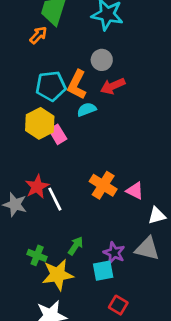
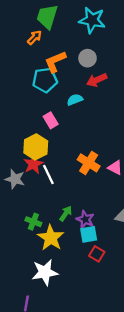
orange L-shape: (77, 85) -> (55, 62), moved, turned 40
yellow hexagon: (40, 123) -> (36, 147), moved
purple star: (114, 253) -> (85, 219), moved
yellow star: (58, 275) -> (51, 238), turned -30
red square: (118, 305) -> (97, 254), moved

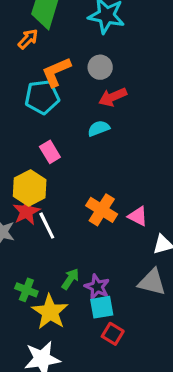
cyan semicircle: (75, 100) -> (99, 128), moved

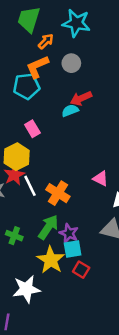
orange arrow: (28, 39) -> (46, 41), moved
red arrow: (113, 97) -> (81, 98), moved
orange cross: (102, 210) -> (58, 193), moved
green arrow: (70, 279) -> (48, 227), size x1.5
yellow star: (50, 312) -> (51, 260), moved

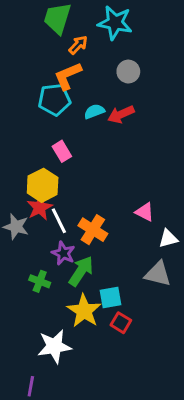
gray circle: (71, 63) -> (128, 72), moved
cyan semicircle: (70, 111) -> (94, 111), moved
purple star: (69, 233) -> (63, 253), moved

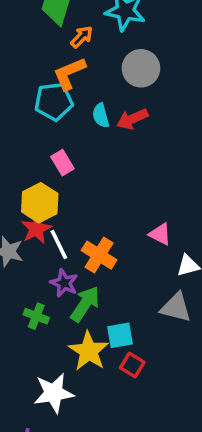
gray circle: (128, 72) -> (141, 68), size x1.4
cyan semicircle: (94, 111) -> (101, 115), turned -84

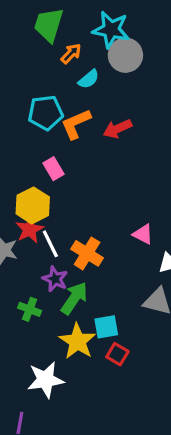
gray circle: (141, 68) -> (125, 55), moved
orange L-shape: (69, 74) -> (76, 124), moved
cyan semicircle: (101, 115) -> (89, 79), moved, turned -115

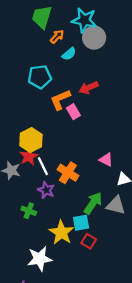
orange L-shape: (76, 124) -> (60, 100), moved
pink rectangle: (53, 169) -> (73, 112), moved
green arrow: (74, 298) -> (93, 203), moved

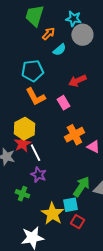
cyan star: (84, 20) -> (73, 19), size x0.7
orange L-shape: (60, 100) -> (35, 97), moved, turned -95
orange cross: (68, 173) -> (74, 135), moved, turned 30

